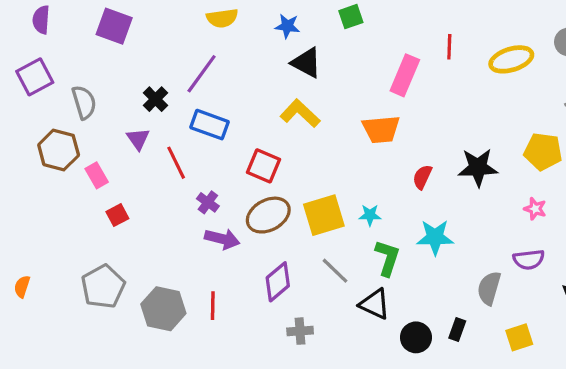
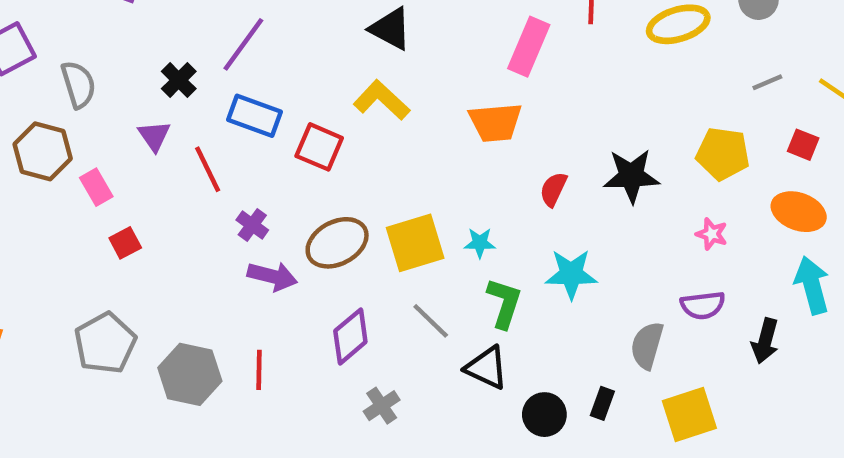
red square: (263, 166) -> (319, 147), moved
gray cross: (300, 331) -> (382, 406), turned -30
yellow square: (519, 337) -> (689, 415), size x1.4

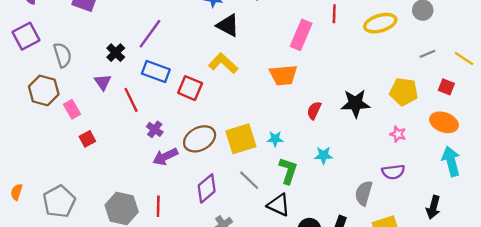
cyan star: (571, 274) -> (324, 155), size x0.7
purple arrow: (272, 276) -> (165, 157), turned 140
black arrow: (765, 341) -> (433, 207), moved
gray pentagon: (105, 343) -> (59, 201), moved

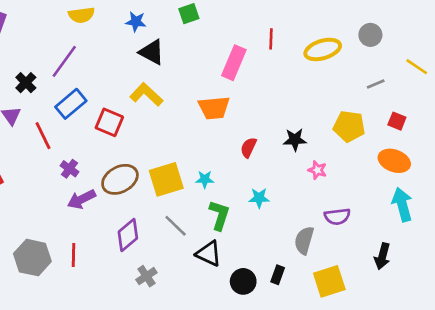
yellow line: (464, 59) -> (417, 67), moved
blue rectangle: (156, 72) -> (71, 104), turned -60
black star: (355, 103) -> (295, 140), size x0.7
pink star: (398, 134) -> (317, 170), moved

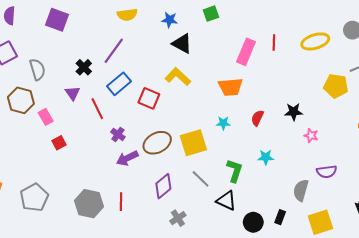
red line: (271, 39) -> (274, 43), moved
yellow pentagon: (349, 126) -> (336, 86), moved
cyan star: (205, 179) -> (223, 123), moved

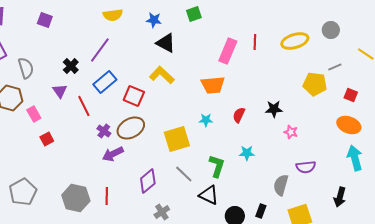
purple square: (57, 20) -> (45, 20), size x0.7
brown ellipse: (157, 143) -> (131, 128), moved

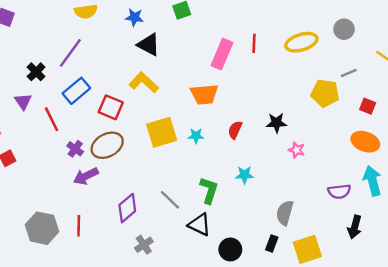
yellow square: (177, 139) -> (162, 132), moved
purple semicircle: (306, 167) -> (339, 191), moved
black rectangle: (261, 211) -> (272, 244), moved

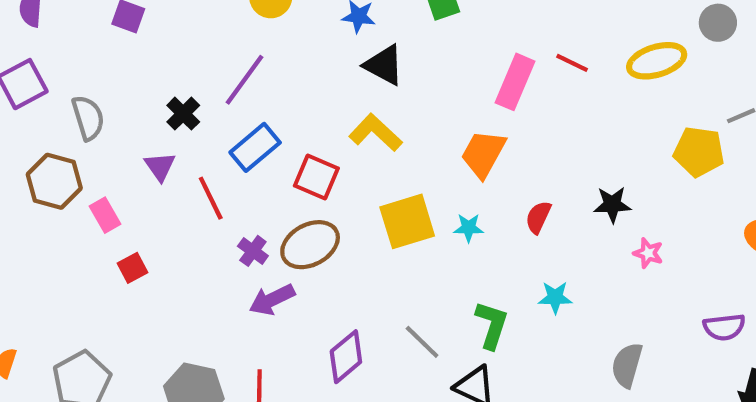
gray circle: (344, 29) -> (718, 23), moved
red line: (254, 43) -> (572, 63), turned -66
orange trapezoid: (204, 94) -> (483, 154), turned 124

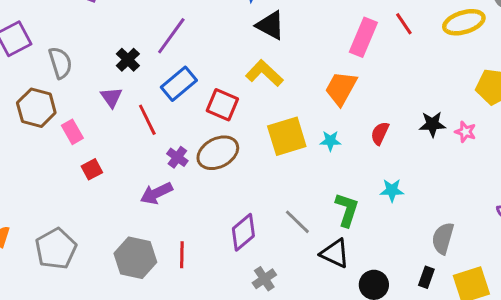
red line: (572, 63) -> (404, 24), turned 30
pink star: (648, 253) -> (465, 132), moved
purple arrow: (272, 300) -> (156, 193), moved

